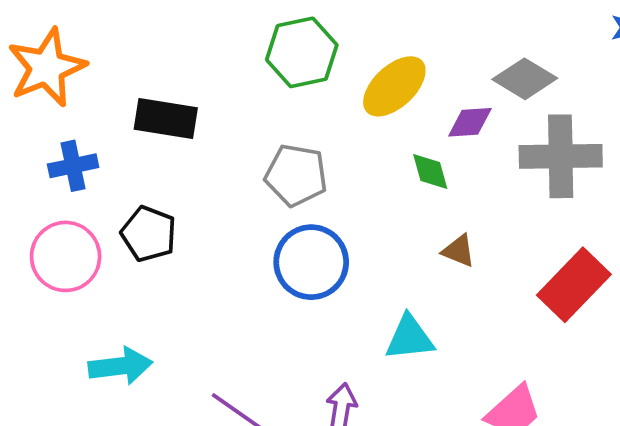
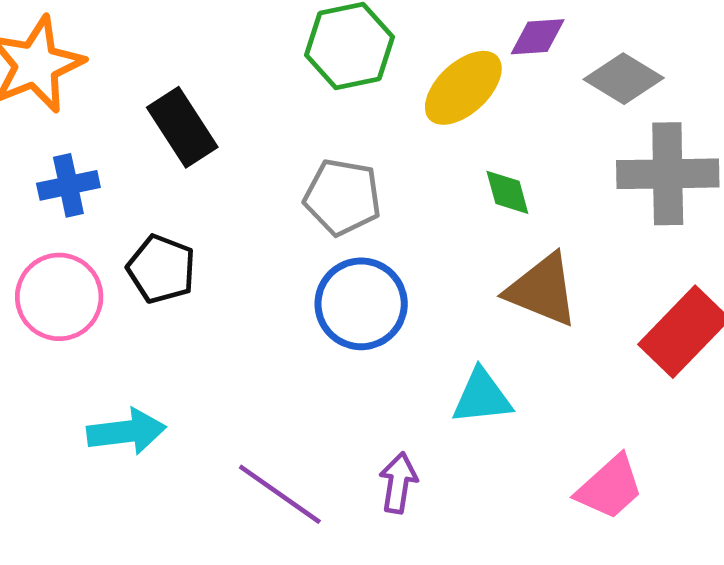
black rectangle: (166, 119) -> (182, 127), turned 48
purple diamond: (470, 122) -> (538, 37), moved
brown triangle: (459, 251) -> (542, 290), size x1.8

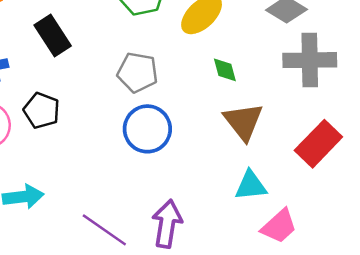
brown triangle: (542, 290) -> (243, 122), turned 30
cyan triangle: (482, 397) -> (251, 186), moved
purple arrow: (398, 483) -> (167, 224), size x1.5

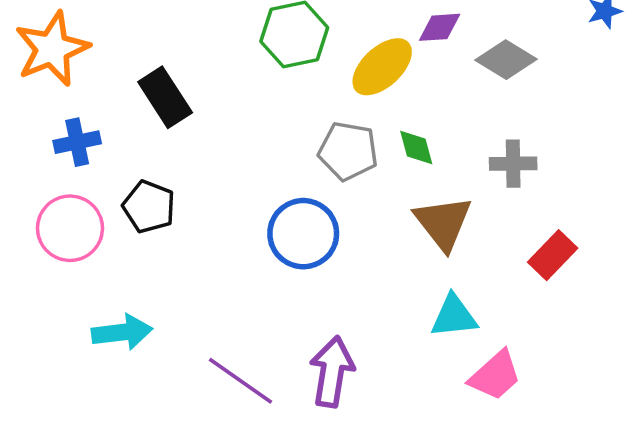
gray cross: (310, 60) -> (513, 164), moved, size x0.6
gray pentagon: (138, 72) -> (348, 151), moved
red rectangle: (318, 144) -> (553, 255), size x0.7

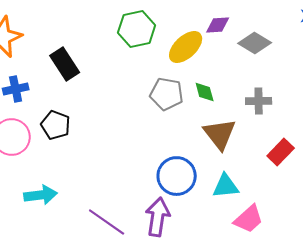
blue circle: (303, 234) -> (177, 176), moved

